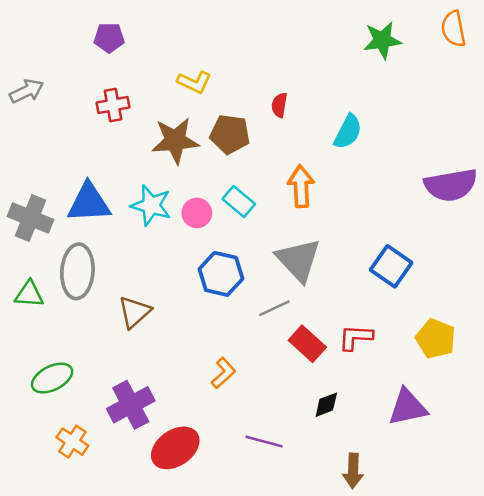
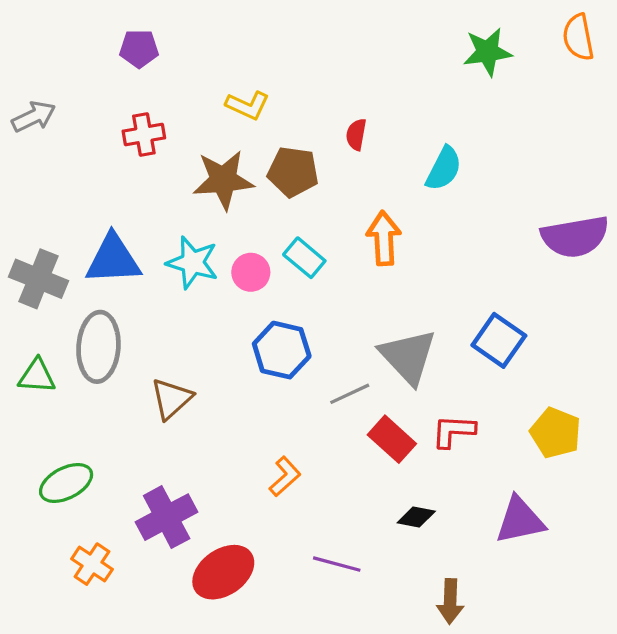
gray triangle: (298, 260) -> (408, 357), moved
black diamond: (326, 405) -> (416, 517), turned 32

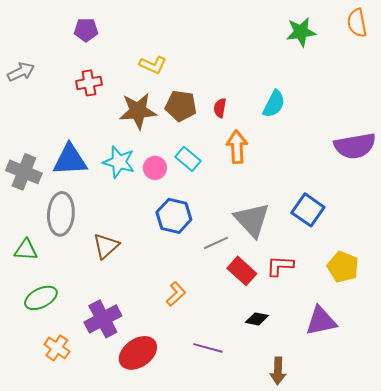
red semicircle: (356, 135) -> (220, 108), moved
green triangle: (37, 376) -> (26, 250), moved

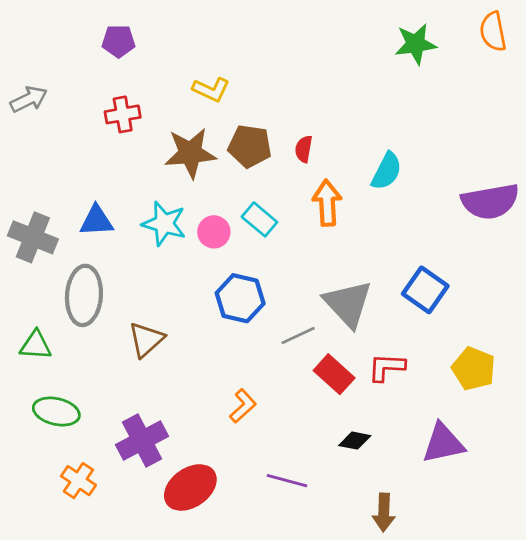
cyan semicircle: (274, 104) -> (387, 171), moved
blue triangle: (70, 160) -> (96, 221), size x0.7
green ellipse: (41, 298) -> (56, 411), turned 40

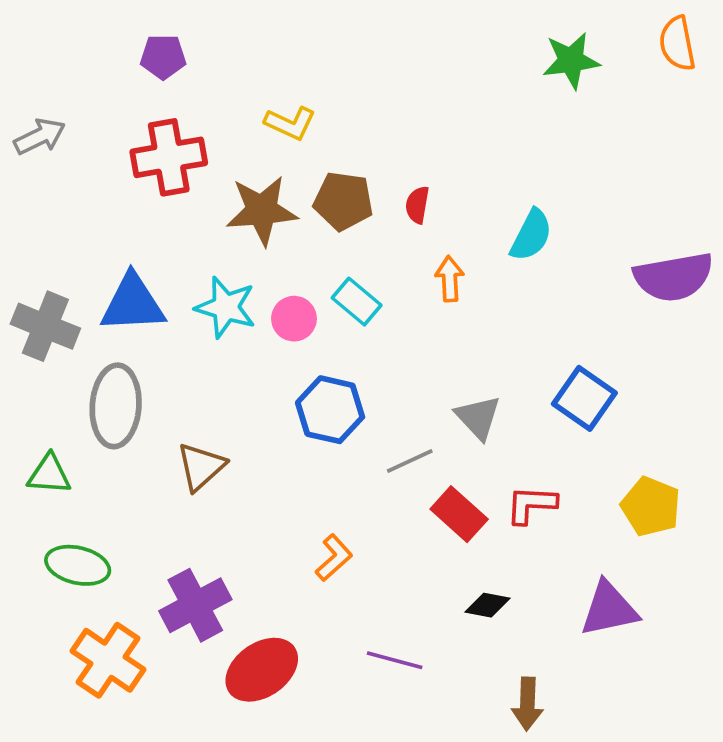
red cross: (123, 114) -> (169, 157), size x1.5
orange arrow: (327, 203) -> (450, 279), size x0.7
blue triangle: (96, 221) -> (133, 303), size x1.4
gray triangle: (348, 304) -> (478, 417), size x0.7
orange cross: (78, 481) -> (108, 660), size x1.5

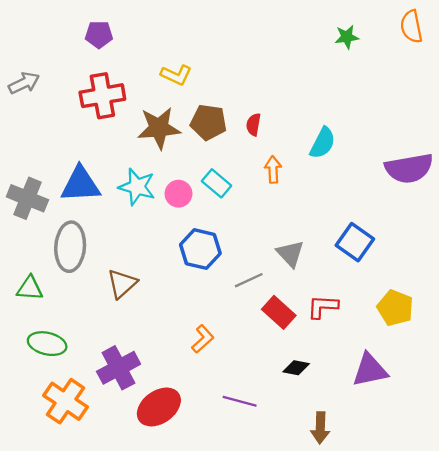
green star: (571, 61) -> (347, 37), size x0.7

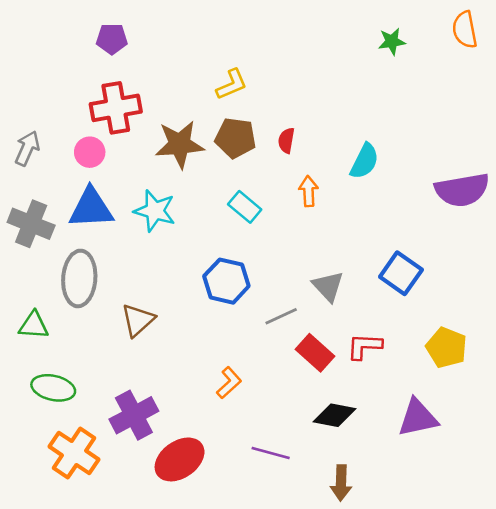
yellow L-shape: (176, 75) -> (232, 84), moved, turned -48
gray arrow: (24, 83) -> (27, 148), moved, turned -40
pink circle: (178, 194) -> (90, 152), moved
black diamond: (296, 368) -> (335, 415), size x1.4
brown arrow: (320, 428) -> (341, 483), moved

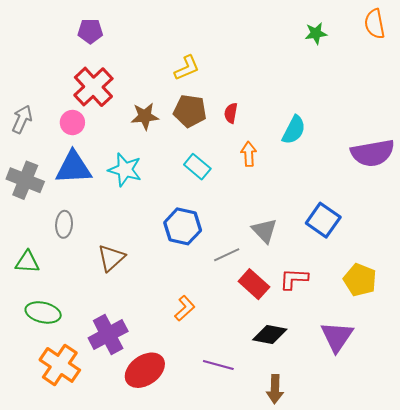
red cross: (116, 108) -> (93, 87), turned -33
brown star: (180, 144) -> (145, 116), size x0.7
gray ellipse: (79, 278) -> (64, 224), size x0.6
purple triangle: (418, 418) -> (337, 337), turned -44

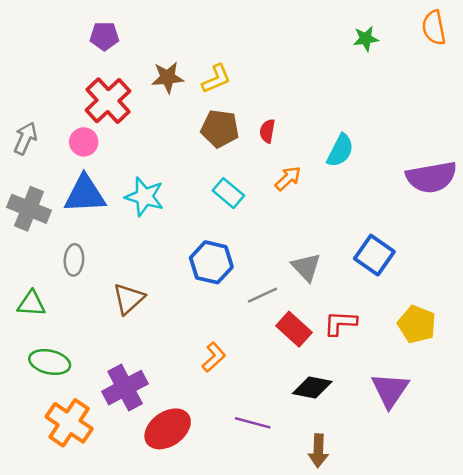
brown star: (145, 116) -> (168, 78), moved
orange arrow: (249, 154) -> (288, 178), turned 50

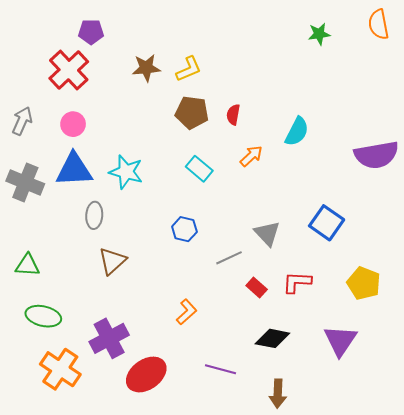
red cross: (108, 101) -> (69, 70), moved
gray ellipse: (74, 260) -> (94, 215), moved
blue hexagon: (211, 262) -> (184, 229), size x0.7
red rectangle: (294, 329) -> (257, 288), size x0.7

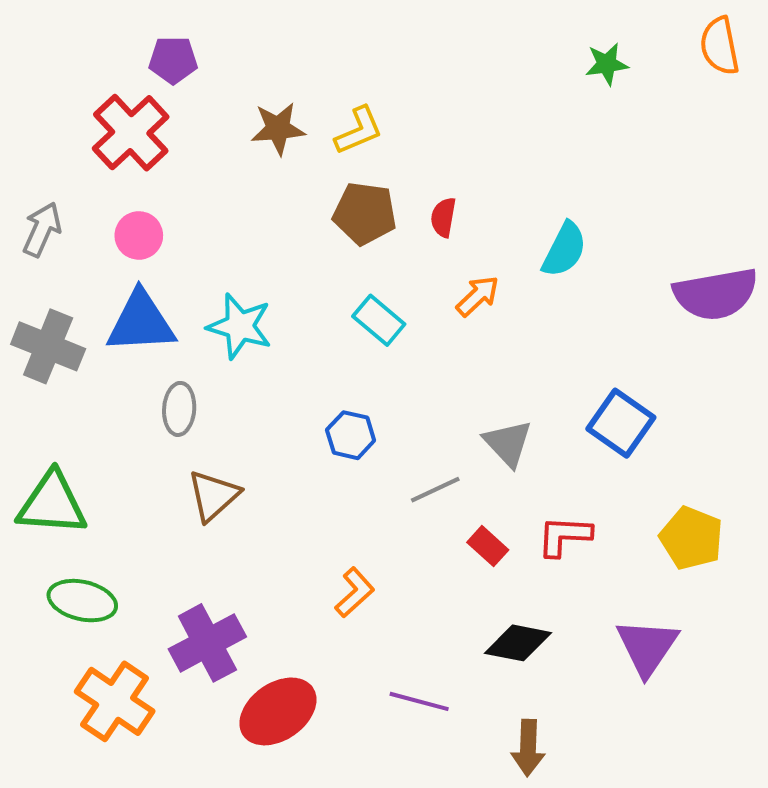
green triangle: (27, 265) -> (52, 504), size x1.5

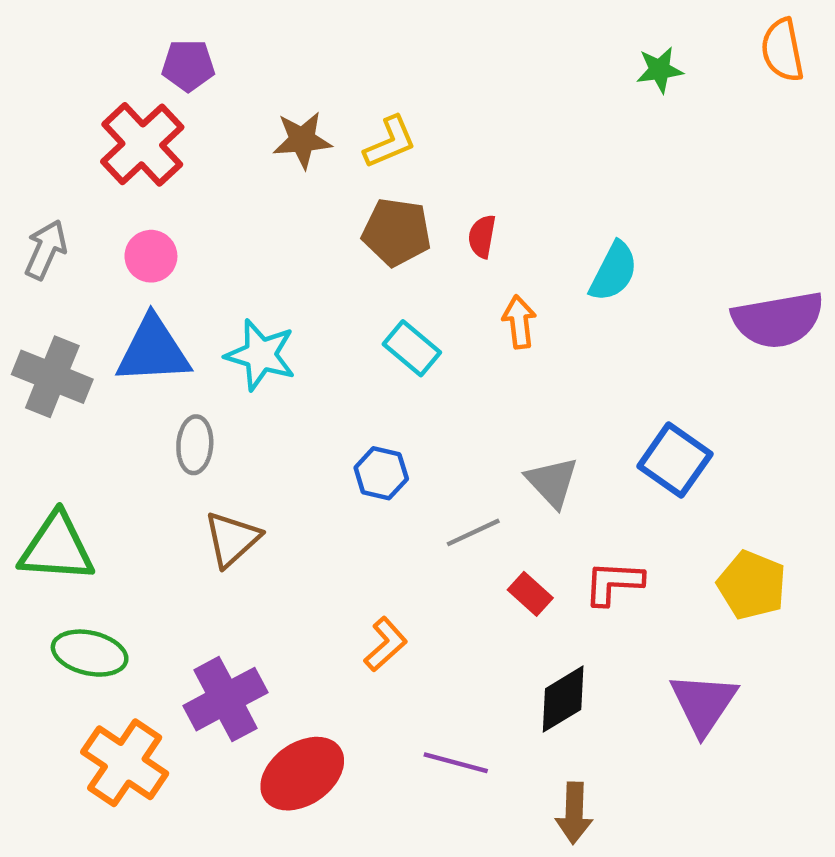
orange arrow: (478, 296) -> (519, 322), turned -54
black diamond: (518, 643) -> (563, 699), turned -42

